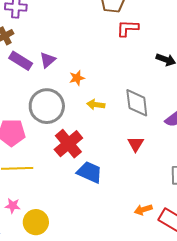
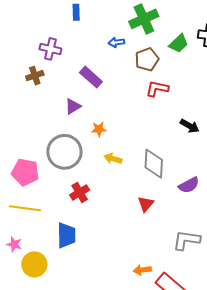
purple rectangle: (21, 61) -> (91, 77), moved
red cross: (68, 144) -> (80, 192), size x0.7
blue trapezoid: (90, 172) -> (66, 235), moved, turned 56

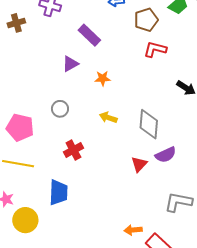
brown cross: (35, 76) -> (16, 23), moved
orange star: (99, 129) -> (103, 78), moved
gray circle: (64, 152) -> (60, 109), size x0.5
purple semicircle: (189, 185) -> (166, 155), moved

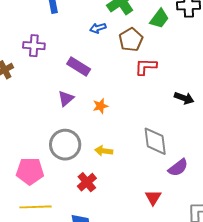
gray circle: (60, 109) -> (65, 145), size x1.8
yellow arrow: (108, 118) -> (104, 151), moved
red triangle: (139, 164) -> (153, 197), moved

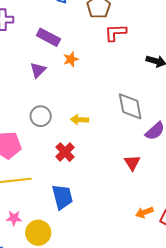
orange star: (100, 106) -> (71, 59), moved
gray circle: (65, 145) -> (41, 116), size x0.7

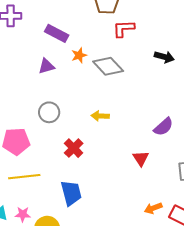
purple triangle: (38, 70) -> (46, 66), turned 30
gray diamond: (130, 106) -> (108, 66), moved, turned -32
yellow arrow: (80, 120) -> (100, 116), moved

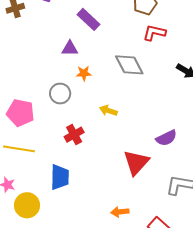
orange star: (79, 55) -> (84, 73), moved
red triangle: (141, 158) -> (136, 162), size x1.6
orange arrow: (153, 208) -> (120, 212), moved

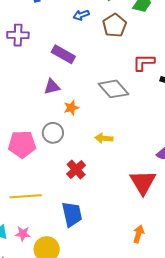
red L-shape: (154, 33) -> (144, 62), moved
pink pentagon: (20, 113) -> (22, 144), moved
orange arrow: (120, 212) -> (139, 234), turned 126

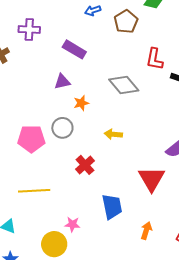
red L-shape: (144, 62) -> (155, 59), turned -80
blue trapezoid: (72, 214) -> (112, 207), moved
pink star: (23, 234) -> (72, 224), moved

